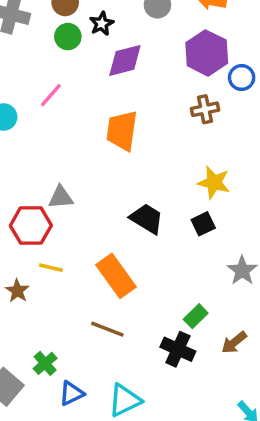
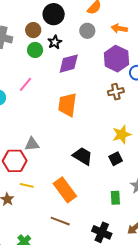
yellow star: (214, 182) -> (122, 134), turned -30
green rectangle: (196, 316) -> (115, 198), moved, turned -48

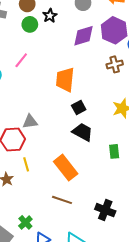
purple diamond: (69, 64) -> (83, 36), moved
black square: (116, 159) -> (79, 108), moved
yellow line: (27, 185) -> (26, 164), turned 64
green rectangle: (115, 198) -> (114, 151), moved

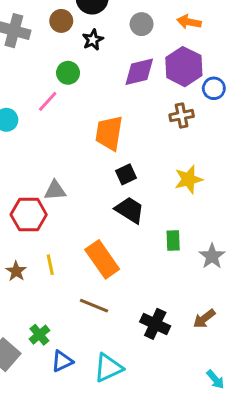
green circle: (30, 24) -> (68, 73), moved
yellow line: (26, 164) -> (50, 265), moved

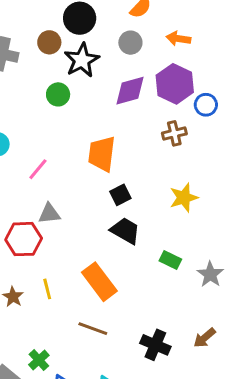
black star: (93, 40) -> (82, 60), size x1.6
pink line: (48, 101) -> (38, 169), moved
green rectangle: (173, 240) -> (170, 260), turned -60

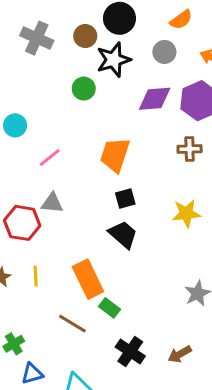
green rectangle: (170, 260) -> (109, 308), moved

